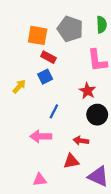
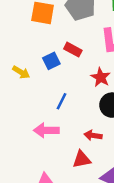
red rectangle: (48, 57) -> (73, 50), moved
yellow arrow: (19, 86) -> (21, 72), turned 80

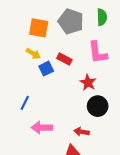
yellow arrow: (21, 72) -> (33, 54), moved
blue line: (61, 101) -> (25, 103), moved

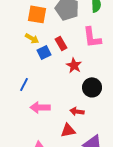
red rectangle: (64, 59) -> (61, 43), turned 32
red star: (88, 83) -> (74, 65), moved

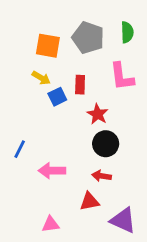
red rectangle: (61, 43) -> (80, 85), turned 32
blue line: (24, 84) -> (20, 149), moved
black circle: (92, 87) -> (106, 144), moved

